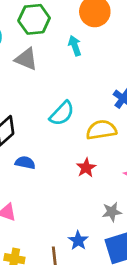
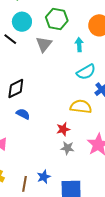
gray triangle: (26, 59) -> (44, 44), turned 30
cyan semicircle: (62, 113) -> (86, 72), moved
gray star: (112, 212) -> (67, 148), moved

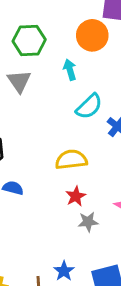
yellow semicircle: (81, 107) -> (71, 160), moved

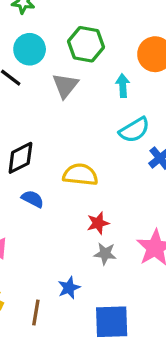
yellow semicircle: (71, 160) -> (80, 175), moved
blue star: (64, 271) -> (69, 288), moved

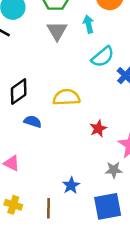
gray triangle: (65, 86) -> (57, 31), moved
red star: (98, 223) -> (98, 129), moved
gray star: (105, 254) -> (114, 170), moved

